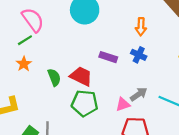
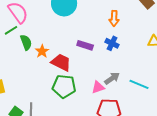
orange star: (24, 64) -> (42, 51), moved
green semicircle: (54, 77) -> (26, 42), moved

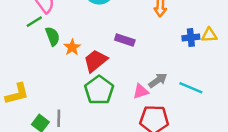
blue cross: (112, 43) -> (191, 38), moved, turned -32
red trapezoid: (61, 62) -> (95, 61), turned -65
green pentagon: (64, 86) -> (99, 90), turned 30

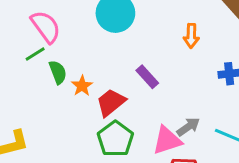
purple rectangle: (125, 40) -> (147, 77), turned 30
pink triangle: (141, 91) -> (167, 140), size x1.5

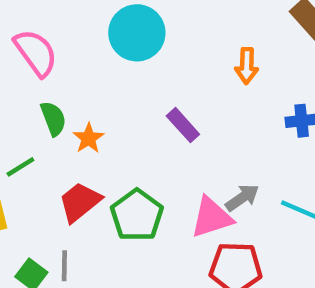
green line: (35, 54) -> (20, 167), moved
red trapezoid: (111, 103) -> (80, 202), moved

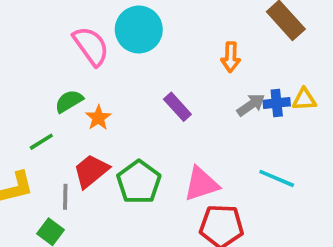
pink semicircle: (36, 53) -> (91, 46), moved
green semicircle: (53, 119) -> (69, 101), turned -100
gray arrow: (242, 198) -> (251, 105), moved
gray line: (64, 266) -> (65, 197), moved

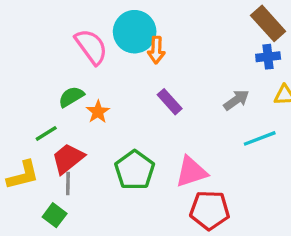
orange arrow: (231, 57) -> (156, 50), moved
blue cross: (277, 103) -> (268, 57), moved
red trapezoid: (91, 171) -> (68, 158), moved
cyan line: (277, 178) -> (260, 138), moved, turned -44

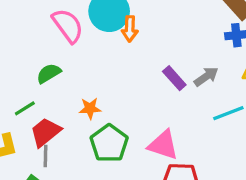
purple rectangle: (170, 102) -> (174, 78), moved
orange star: (98, 112) -> (90, 108), moved, turned 30
pink triangle: (191, 172) -> (163, 145), turned 36

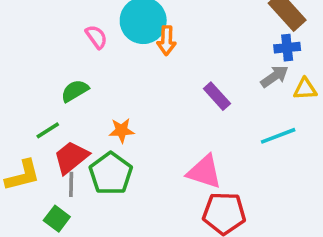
pink semicircle: (68, 26) -> (96, 37), size x0.6
gray arrow: (206, 77) -> (275, 76), moved
green pentagon: (109, 143) -> (111, 174), moved

